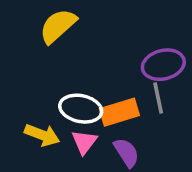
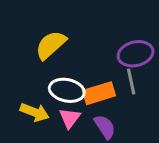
yellow semicircle: (58, 26) -> (51, 45), moved

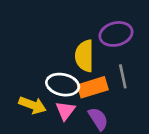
yellow semicircle: (51, 45) -> (85, 56), moved, turned -48
purple ellipse: (136, 54) -> (116, 34), moved

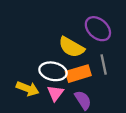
purple ellipse: (116, 34) -> (98, 29), turned 55
yellow semicircle: (85, 56) -> (71, 47), turned -60

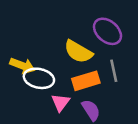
white ellipse: (53, 71) -> (39, 78), moved
yellow arrow: (28, 89) -> (22, 66), moved

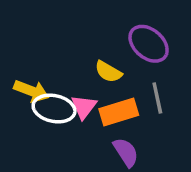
yellow semicircle: (78, 52) -> (108, 72), size x0.7
pink triangle: (61, 102) -> (84, 107), moved

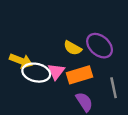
purple ellipse: (149, 44) -> (100, 46), moved
gray line: (157, 98) -> (114, 88), moved

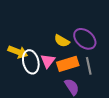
white ellipse: (36, 73) -> (31, 62), turned 65
gray line: (114, 88) -> (89, 66), moved

